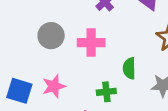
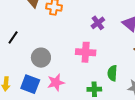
gray circle: (51, 36) -> (41, 58), moved

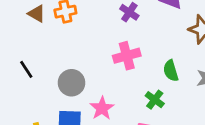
black line: (13, 37) -> (26, 69), turned -48
green cross: (94, 89) -> (155, 100), turned -32

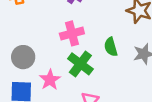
green cross: (155, 100) -> (80, 64), moved, size x1.5

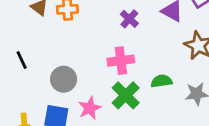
green semicircle: (111, 47) -> (162, 81), turned 90

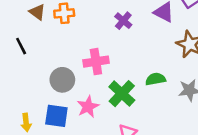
black line: (22, 60) -> (21, 46), moved
pink cross: (121, 61) -> (96, 62), moved

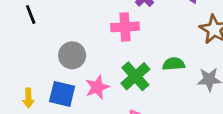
pink cross: (96, 62) -> (125, 27), moved

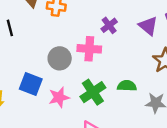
gray circle: (72, 55) -> (60, 58), moved
blue square: (62, 94) -> (31, 84), moved

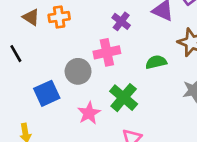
blue square: (31, 84) -> (47, 93), moved, turned -30
green semicircle: (127, 86) -> (156, 62), moved

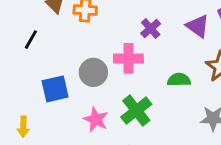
black line: (16, 54) -> (31, 40), turned 48
pink star: (89, 113) -> (96, 120), turned -30

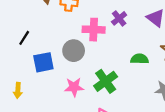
black line: (31, 40) -> (24, 38), moved
pink cross: (128, 58) -> (94, 30), moved
pink star: (96, 120) -> (74, 87), turned -30

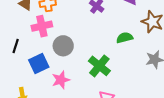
pink cross: (94, 30) -> (42, 26), moved
pink star: (74, 87) -> (61, 80), moved

